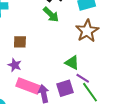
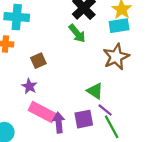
brown square: (20, 42) -> (38, 61), turned -32

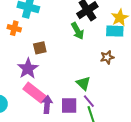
brown star: (116, 57) -> (107, 57), size x0.6
purple star: (29, 86) -> (28, 68), size x1.5

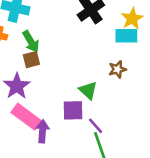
green arrow: (77, 31) -> (31, 42), moved
green triangle: (83, 83) -> (88, 90), moved
purple square: (69, 106) -> (73, 110), moved

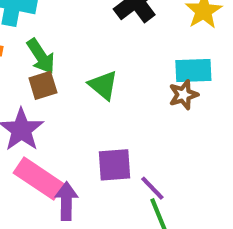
cyan rectangle: (126, 36) -> (193, 70), moved
green triangle: (88, 90) -> (103, 85), moved

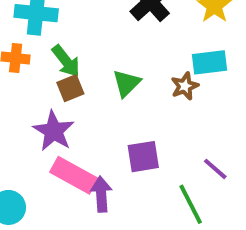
green triangle: (103, 85) -> (126, 83), turned 40
brown star: (183, 95) -> (185, 86), moved
purple line: (152, 188) -> (215, 169), moved

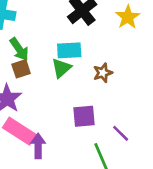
cyan rectangle: (210, 62) -> (69, 50), moved
purple square: (143, 157) -> (84, 116), moved

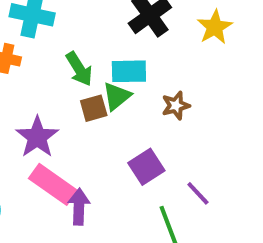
green arrow: (19, 49) -> (79, 69), moved
brown square: (21, 69) -> (94, 108), moved
purple square: (84, 116) -> (146, 167), turned -30

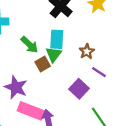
cyan rectangle: (129, 71) -> (57, 39), turned -72
purple line: (198, 193) -> (99, 72), moved

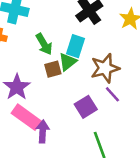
brown star: (87, 51) -> (105, 68), size x1.6

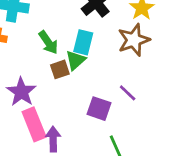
brown star: (105, 68) -> (134, 40), moved
purple square: (86, 107) -> (99, 109), turned -35
pink rectangle: (26, 117) -> (34, 124), turned 36

